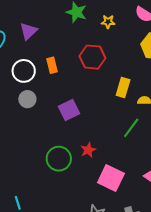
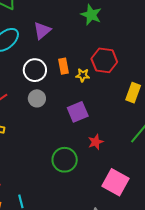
yellow star: (108, 22) -> (83, 75), moved
red star: (88, 150) -> (96, 142), moved

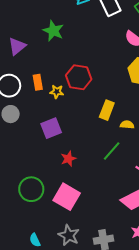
green star: (91, 15) -> (53, 31), moved
green circle: (65, 160) -> (31, 189), moved
pink square: (115, 182) -> (67, 197), moved

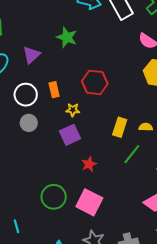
yellow star: (57, 92) -> (73, 110), moved
yellow rectangle: (107, 110) -> (120, 127), moved

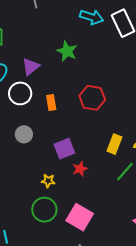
white circle: (26, 95) -> (20, 93), moved
yellow star: (73, 110) -> (48, 181), moved
red star: (89, 164) -> (80, 169), moved

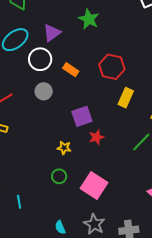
orange rectangle: (51, 103) -> (71, 70), turned -49
gray circle: (24, 134) -> (44, 91), moved
yellow rectangle: (114, 144) -> (126, 98), moved
green circle: (44, 210) -> (59, 176), size x0.6

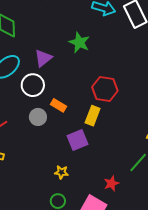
orange rectangle: (71, 70) -> (59, 105), moved
yellow rectangle: (126, 98) -> (93, 116), moved
red star: (96, 137) -> (111, 183), moved

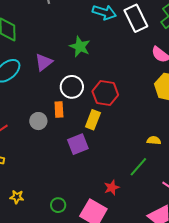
white circle: (33, 85) -> (72, 87), moved
orange rectangle: (59, 105) -> (59, 109), turned 56
yellow star: (61, 172) -> (17, 197), moved

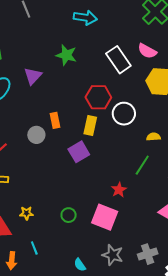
white rectangle: (136, 18) -> (118, 60), moved
white circle: (72, 87) -> (124, 114), moved

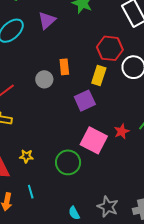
red star: (119, 190) -> (122, 131), moved
green circle: (69, 215) -> (68, 162), size x1.6
pink square: (105, 217) -> (94, 140), moved

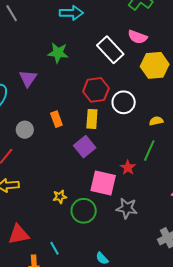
gray circle: (44, 79) -> (25, 130), moved
yellow star: (26, 156) -> (60, 197), moved
gray star: (108, 207) -> (127, 208), moved

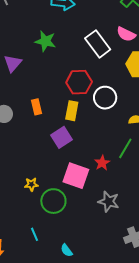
gray star: (127, 208) -> (109, 202), moved
cyan line: (55, 248) -> (35, 234), moved

